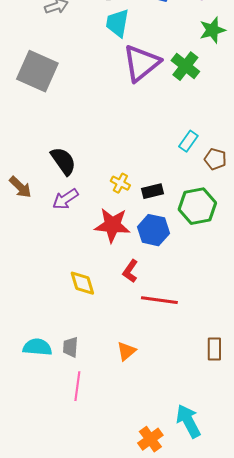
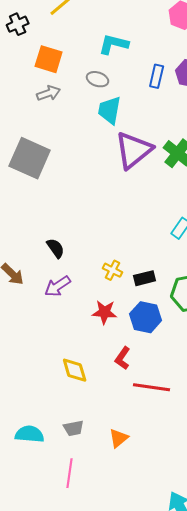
black semicircle: (63, 161) -> (56, 248), size x0.7
red star: (112, 225) -> (105, 312), size x0.7
gray trapezoid: (70, 347) -> (74, 428), moved, turned -105

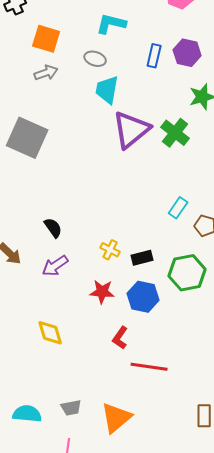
yellow diamond: (75, 370) -> (50, 333), moved
orange triangle: (119, 438) -> (116, 418), size x1.6

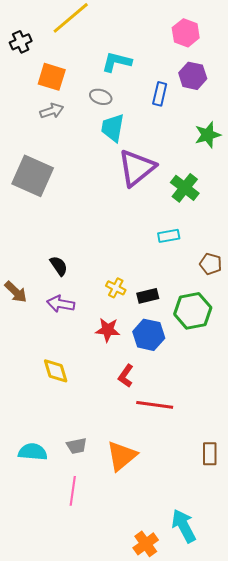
purple hexagon: (187, 53) -> (193, 76), moved
green cross: (175, 133) -> (185, 188), moved
cyan rectangle: (178, 208) -> (169, 236), moved, turned 45
purple arrow: (55, 266) -> (61, 304), turned 44

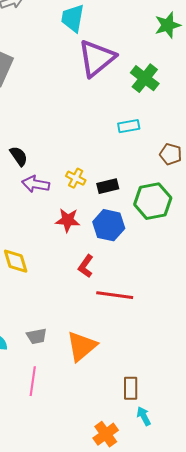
purple arrow: (61, 304) -> (36, 184), moved
brown rectangle: (210, 454) -> (131, 388), moved
cyan arrow: (184, 526) -> (144, 416), size x0.6

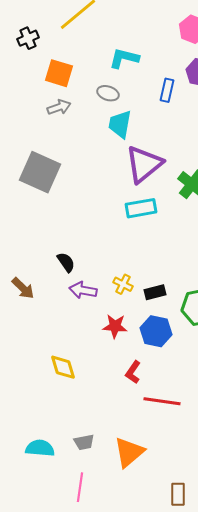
cyan rectangle: (129, 126) -> (141, 208), moved, size x1.4

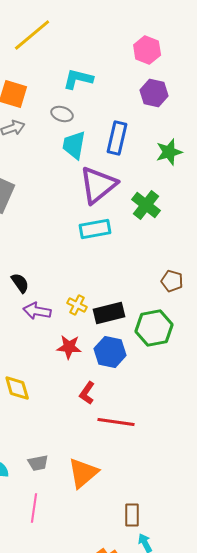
blue rectangle: (167, 90) -> (117, 138), moved, size x1.4
black rectangle: (155, 292) -> (109, 313), size x1.4

